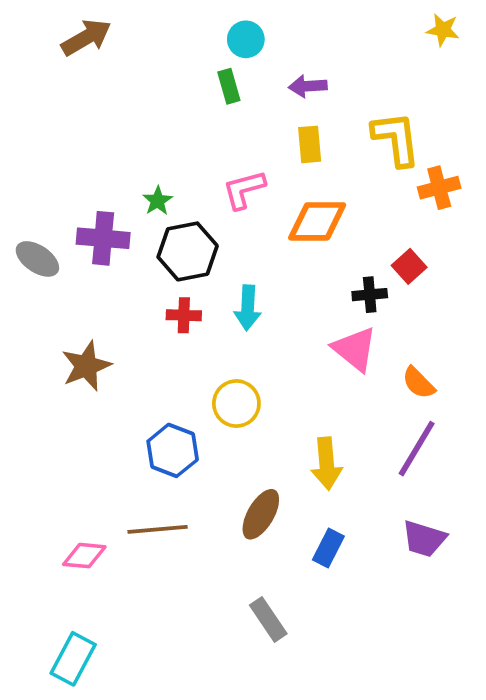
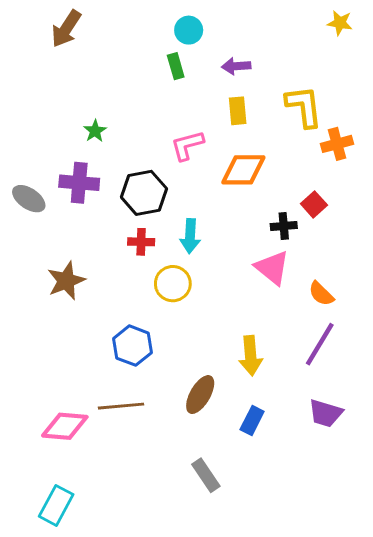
brown arrow: (86, 37) -> (66, 29), turned 153
green star: (158, 201) -> (95, 131), moved
yellow circle: (236, 404) -> (173, 284), moved
pink diamond: (84, 556) -> (65, 426), size x1.4

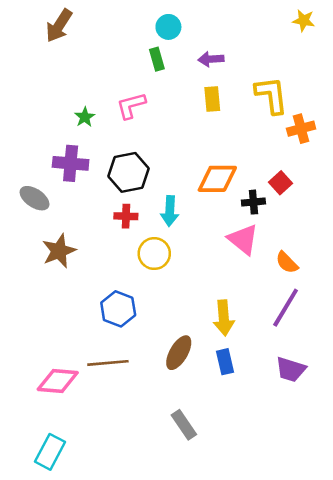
pink L-shape: (187, 145) -> (131, 105), moved
orange diamond: (243, 170) -> (217, 179), moved
gray ellipse: (29, 199) -> (35, 198), moved
blue rectangle: (252, 420) -> (225, 362), moved, turned -40

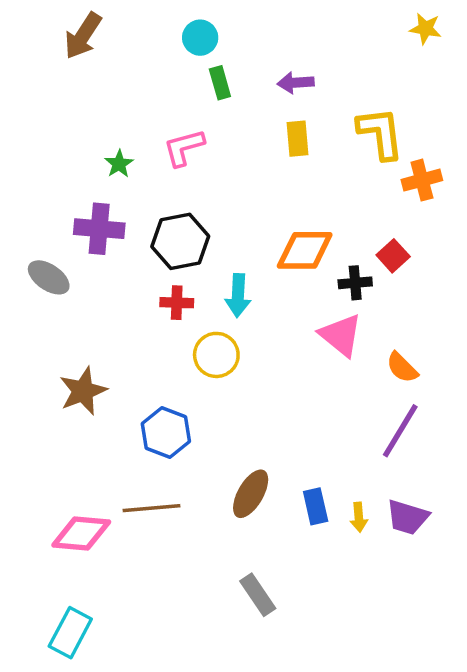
cyan circle: (168, 27) -> (200, 38), moved
brown star: (59, 251) -> (83, 391), moved
yellow arrow: (224, 318) -> (359, 517), moved, size x0.6

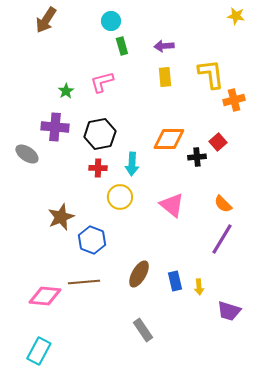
pink triangle: (341, 335) -> (172, 205), moved
brown star: (83, 391) -> (61, 217), moved
purple trapezoid: (407, 517) -> (229, 311), moved

